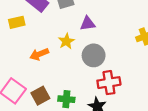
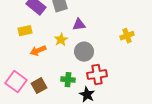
yellow rectangle: (17, 22) -> (25, 31), moved
green cross: (66, 99) -> (68, 80), moved

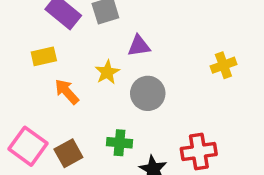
orange arrow: (38, 51) -> (67, 92), turned 70
red cross: (97, 75) -> (199, 151), moved

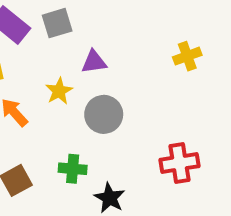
yellow cross: (223, 65) -> (187, 56), moved
red cross: (199, 151) -> (179, 163), moved

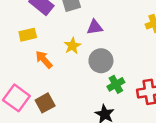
green cross: (73, 169) -> (116, 84), moved, turned -35

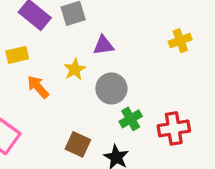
brown square: (45, 103) -> (78, 144), moved, turned -36

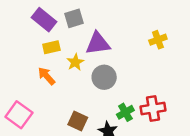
purple triangle: (103, 45) -> (98, 43), size x1.5
yellow rectangle: (17, 55) -> (51, 47), moved
green cross: (131, 119) -> (125, 112), moved

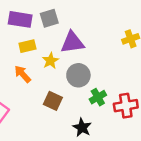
purple rectangle: (44, 20) -> (20, 19), turned -30
green cross: (125, 112) -> (98, 97), moved
brown square: (78, 121) -> (53, 101), moved

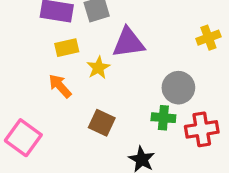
gray circle: (78, 75) -> (178, 88), moved
green cross: (98, 97) -> (163, 118), turned 35

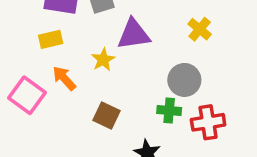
yellow cross: (208, 38) -> (200, 29), moved, turned -30
yellow rectangle: (67, 48) -> (51, 39), moved
pink square: (23, 138) -> (27, 95), moved

